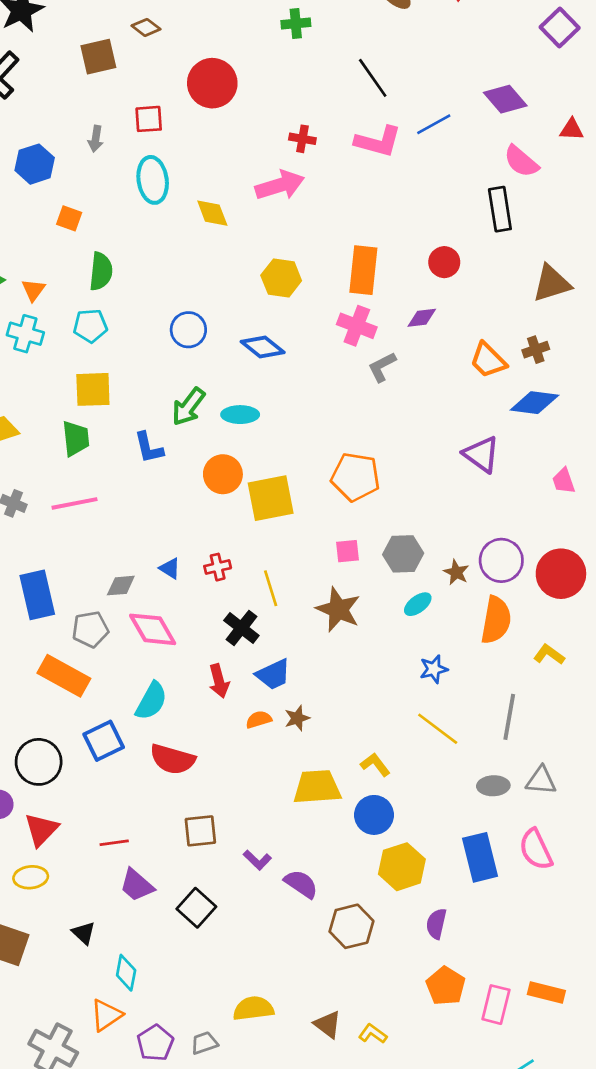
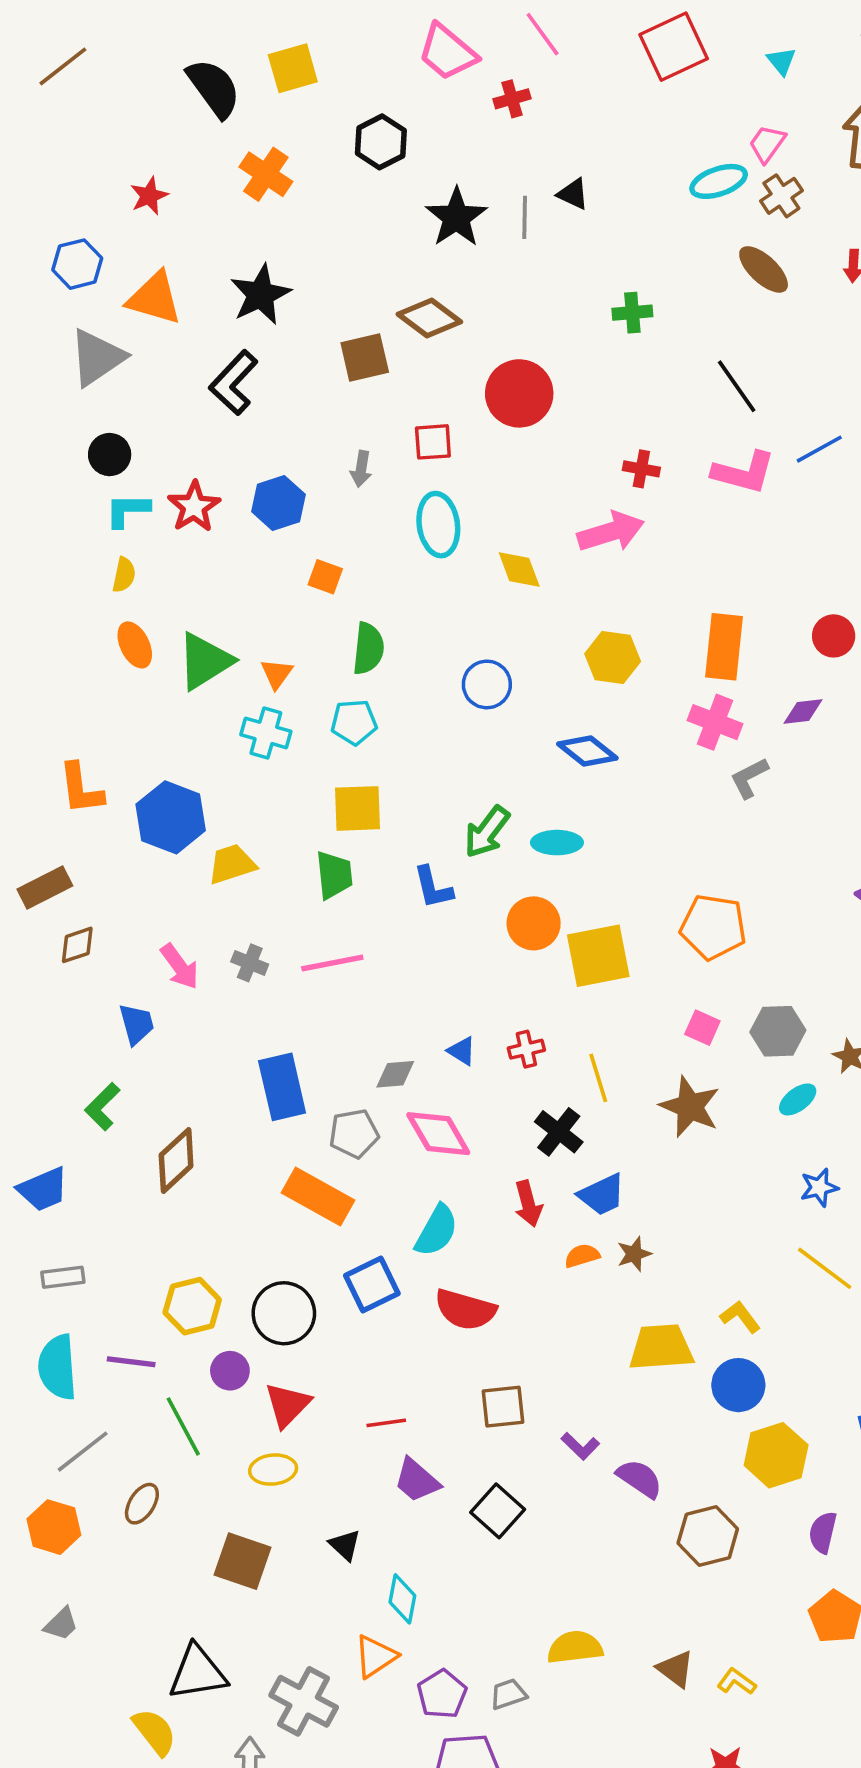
brown diamond: (146, 27) -> (429, 318), size x1.6
blue circle: (188, 330) -> (487, 684), moved
pink square: (348, 551) -> (702, 1028), turned 30

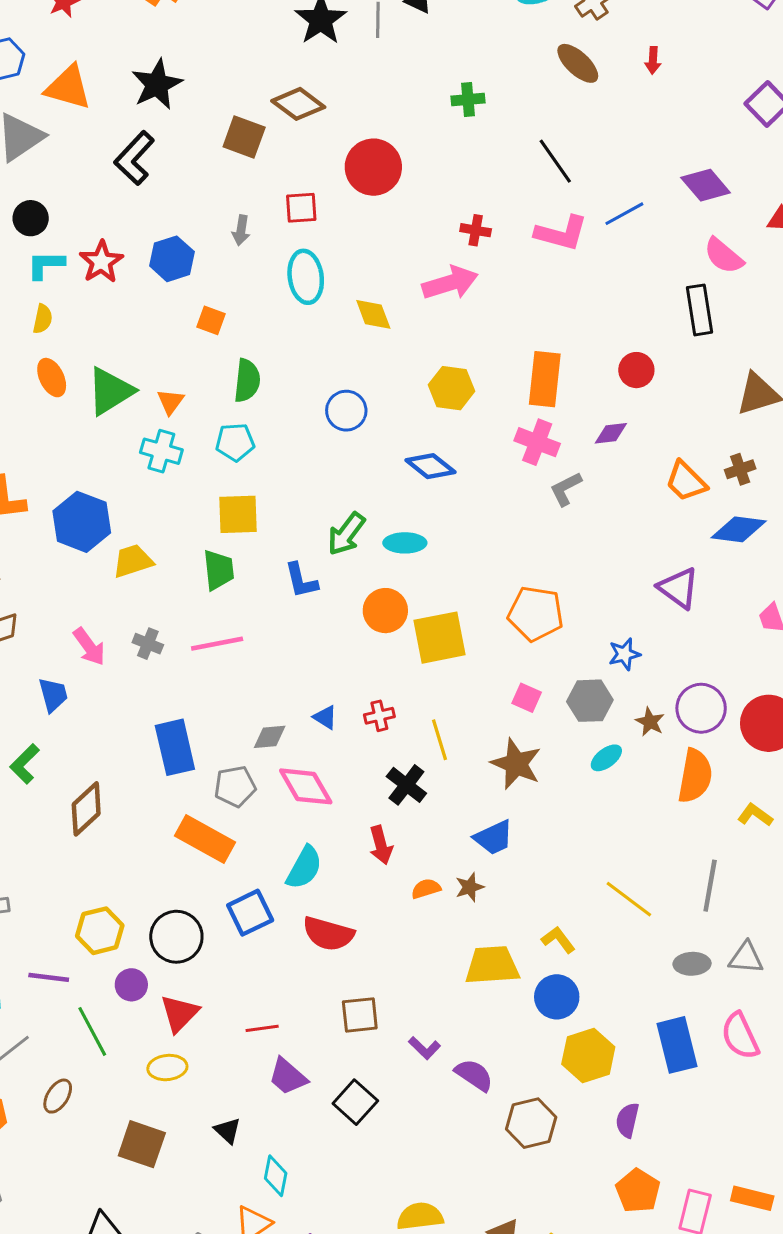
brown square: (365, 357) -> (244, 137), turned 33
blue star: (819, 1187) -> (624, 654), moved
blue trapezoid: (602, 1195) -> (494, 838), moved

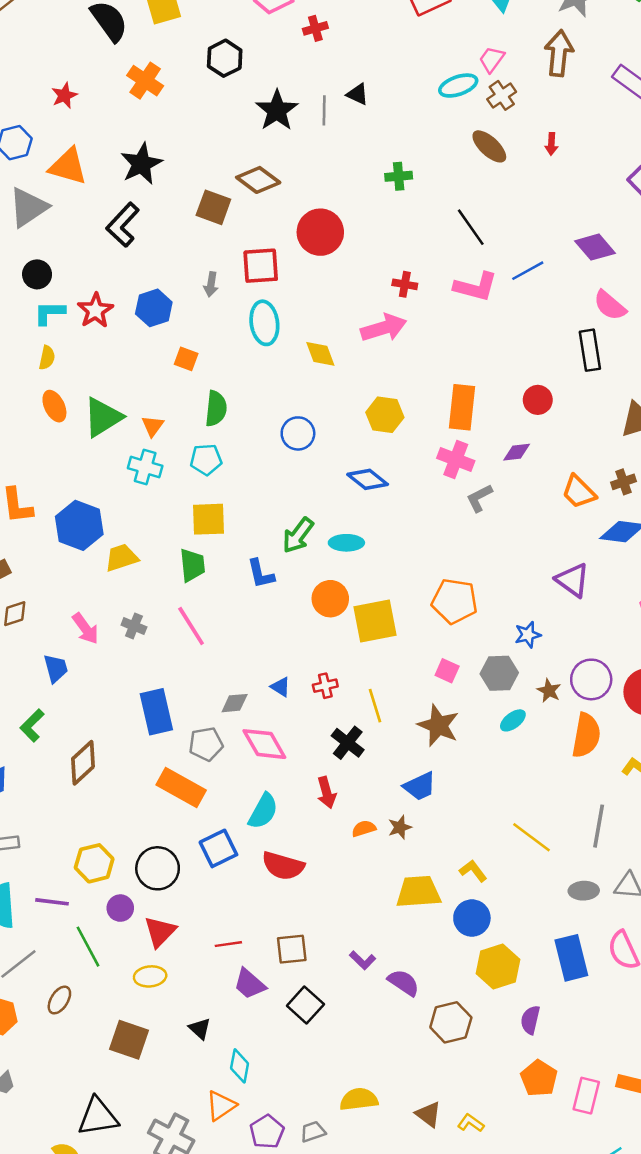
red square: (301, 208) -> (261, 266), size x1.4
pink line: (217, 644) -> (191, 626), turned 69
brown square: (360, 1015) -> (292, 949), moved

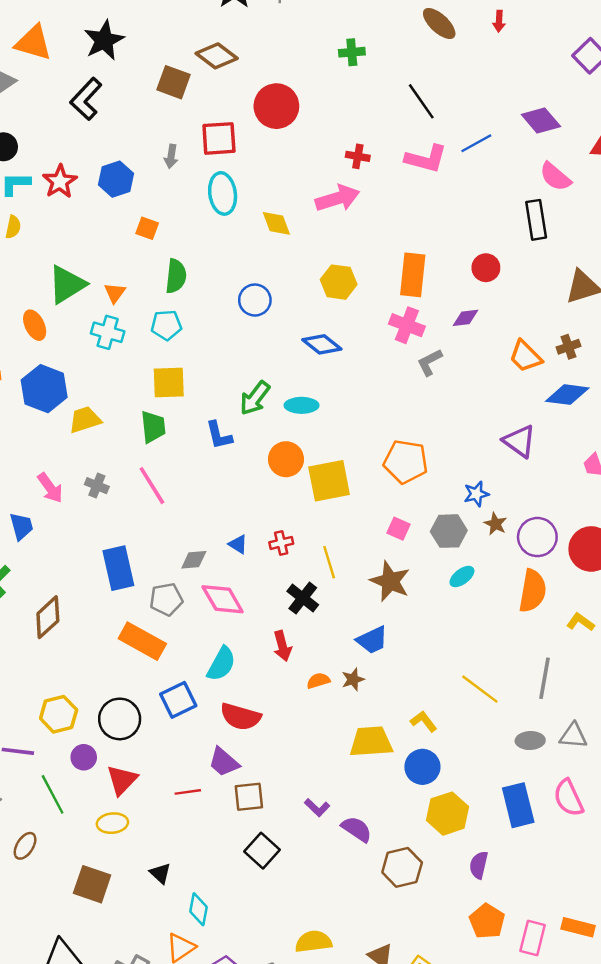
orange ellipse: (54, 406) -> (35, 325), moved
brown star: (549, 691) -> (495, 524), moved
purple trapezoid: (249, 984) -> (224, 762), moved

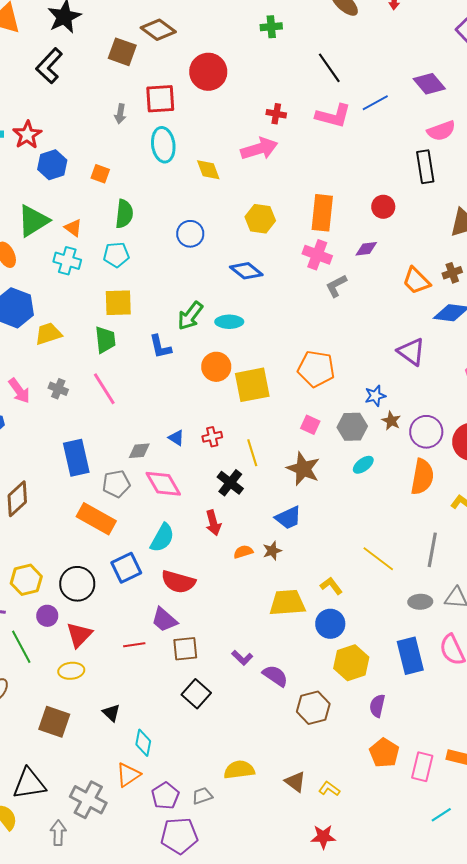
pink semicircle: (555, 177) -> (441, 131), turned -60
blue hexagon: (116, 179) -> (52, 165), moved
orange triangle: (115, 293) -> (73, 228), turned -30

